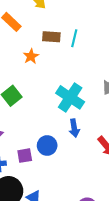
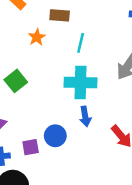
cyan line: (74, 38) -> (81, 43), moved
cyan cross: (70, 97) -> (81, 82), turned -32

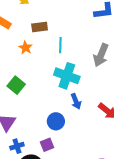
cyan cross: (81, 82) -> (67, 76), turned 30
purple square: (31, 147) -> (47, 145), moved

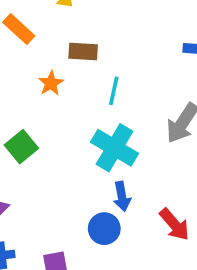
blue circle: (56, 121) -> (104, 229), moved

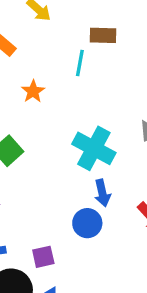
brown rectangle: (83, 51) -> (103, 35), moved
cyan line: (114, 91) -> (80, 63), moved

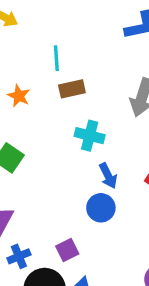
brown rectangle: (103, 35) -> (72, 89), moved
cyan cross: (94, 148) -> (90, 136), size x0.7

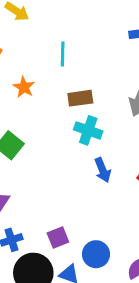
brown rectangle: (72, 89) -> (80, 98), moved
blue circle: (101, 208) -> (96, 254), moved

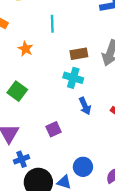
brown rectangle: (80, 98) -> (79, 54), moved
purple square: (58, 238) -> (53, 129), moved

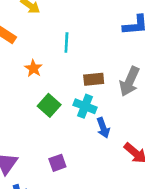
green square: (17, 91) -> (49, 105), moved
blue arrow: (85, 106) -> (103, 128), moved

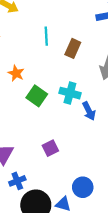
orange star: (33, 68) -> (16, 73), moved
brown rectangle: (94, 79) -> (73, 48), moved, turned -54

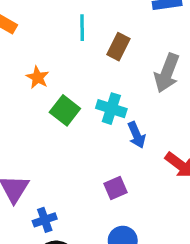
purple square: (50, 148) -> (116, 188), moved
blue cross: (17, 181) -> (45, 220), moved

